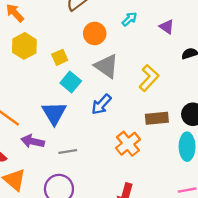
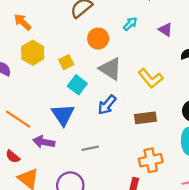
yellow L-shape: (149, 78) -> (151, 78), turned 100
brown rectangle: (157, 118) -> (145, 118), moved
orange cross: (128, 144) -> (151, 160), moved, turned 30
gray line: (68, 152) -> (90, 148), moved

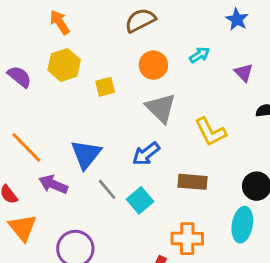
cyan square: (77, 85) -> (140, 200), moved
gray line: (90, 148) -> (107, 189), moved, turned 49

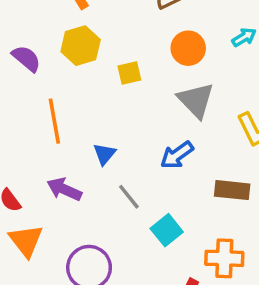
orange line: (26, 147) -> (54, 121), moved, turned 33
blue triangle: (86, 154) -> (104, 154), size x0.6
cyan square: (140, 200) -> (167, 230), moved

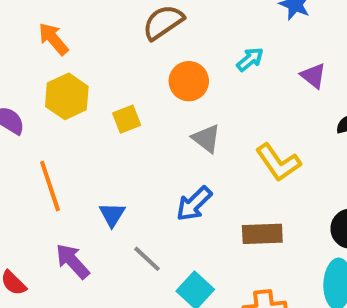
gray triangle: (196, 100) -> (206, 139), size x0.7
purple arrow: (64, 189) -> (73, 261), turned 32

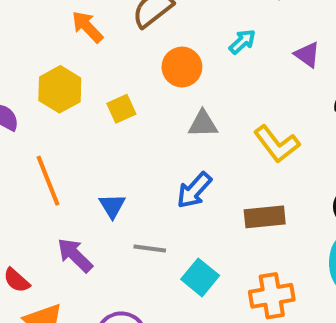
orange arrow: (53, 39) -> (87, 27), moved
gray triangle: (206, 139) -> (203, 124), turned -36
gray line: (147, 259) -> (150, 249), turned -32

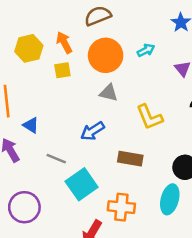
orange arrow: (87, 27) -> (64, 42), moved
orange circle: (182, 67) -> (106, 55), size x1.4
blue triangle: (112, 206) -> (31, 125), moved, turned -42
cyan square: (200, 277) -> (82, 184), size x1.4

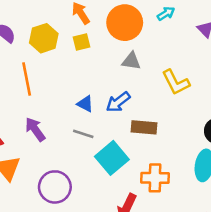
yellow hexagon: (29, 48) -> (44, 38), moved
blue triangle: (31, 125) -> (85, 104), moved
brown rectangle: (130, 159) -> (144, 127), moved

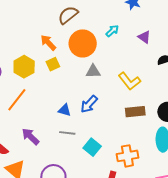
orange line: (27, 79) -> (17, 100), turned 60
brown rectangle: (144, 127) -> (135, 112), moved
cyan square: (112, 158) -> (92, 147), size x0.7

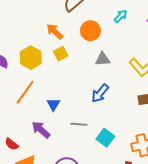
orange circle: (83, 43) -> (90, 31), size x0.7
blue triangle: (65, 110) -> (53, 104), moved, turned 48

